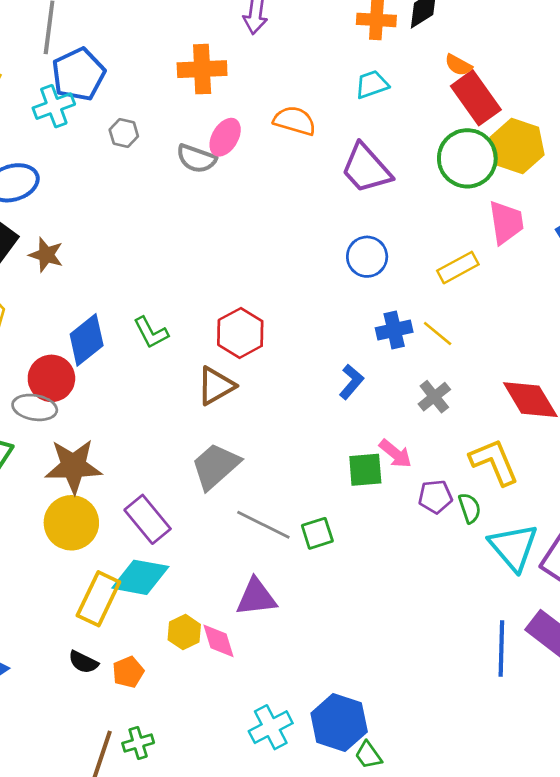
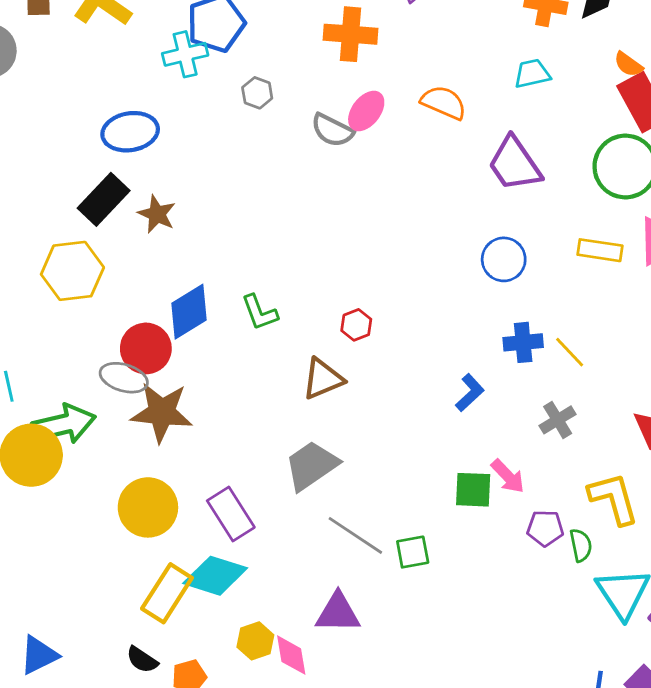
yellow rectangle: (458, 268) -> (600, 250), moved, turned 30
red hexagon: (240, 333) -> (356, 325), size x0.6
brown star: (73, 466) -> (162, 412), moved

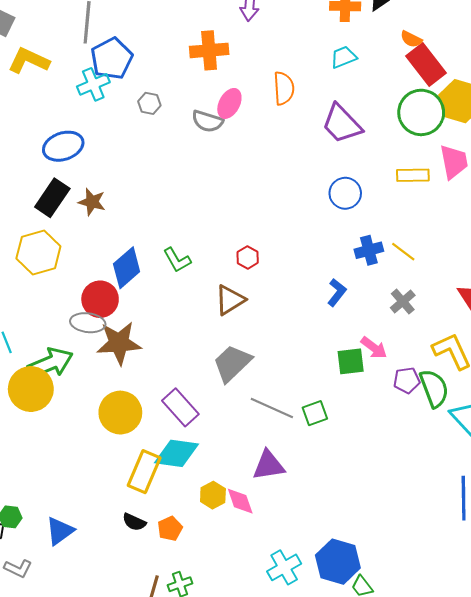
orange semicircle: (444, 103) -> (284, 88), turned 72
green semicircle: (581, 545) -> (434, 388), size x1.6

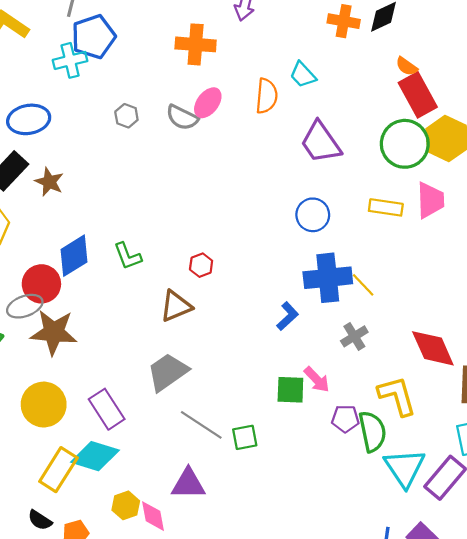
cyan trapezoid: (344, 57) -> (303, 75), moved, turned -120
gray hexagon: (149, 103) -> (126, 116), moved
blue cross: (369, 250) -> (328, 278), size x1.6
gray ellipse: (88, 323) -> (25, 306), turned -36

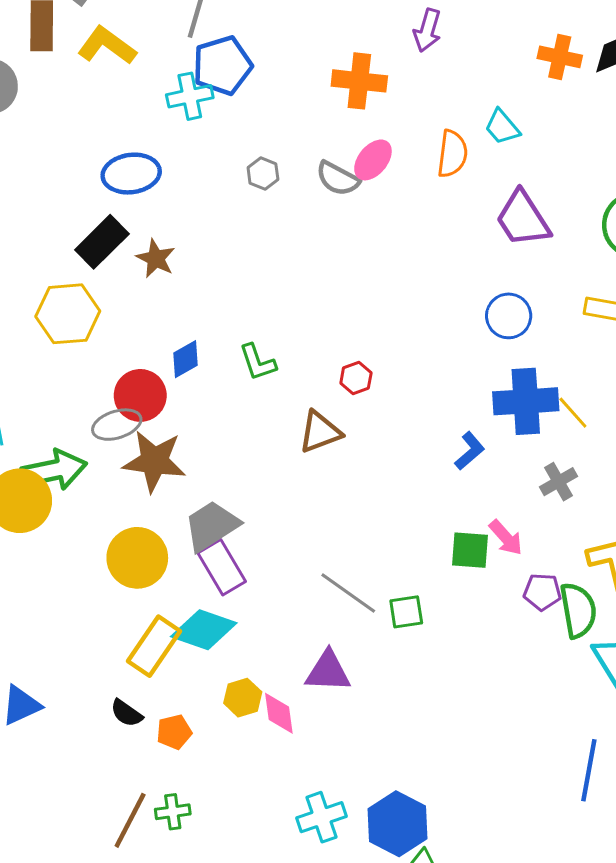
blue diamond: (74, 256) -> (186, 359), size x0.7
gray trapezoid: (168, 372) -> (212, 526), moved

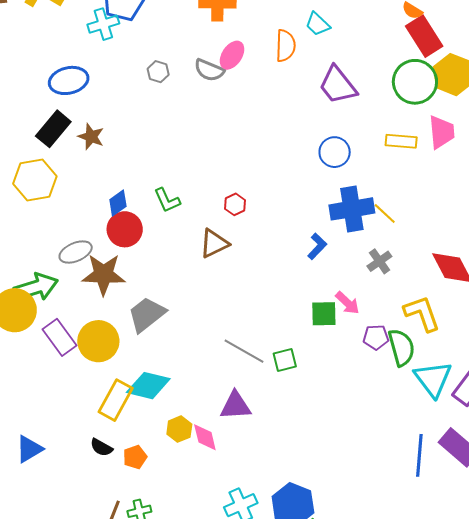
red circle: (140, 395) -> (125, 229), moved
purple rectangle: (222, 567) -> (60, 337), moved

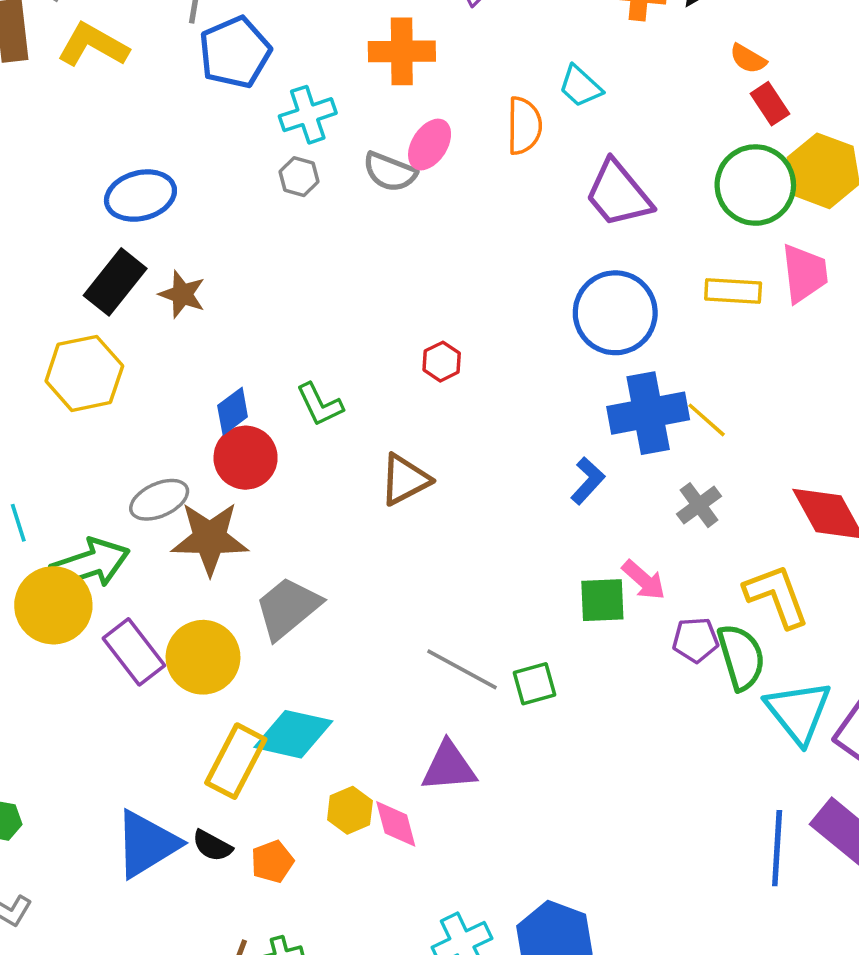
cyan cross: (103, 24) -> (308, 115), moved
red rectangle: (424, 36) -> (770, 104), size x0.6
blue circle: (335, 152) -> (615, 313), size x1.5
red hexagon: (235, 204) -> (442, 362), moved
blue triangle: (29, 449) -> (147, 844), moved, size x1.4

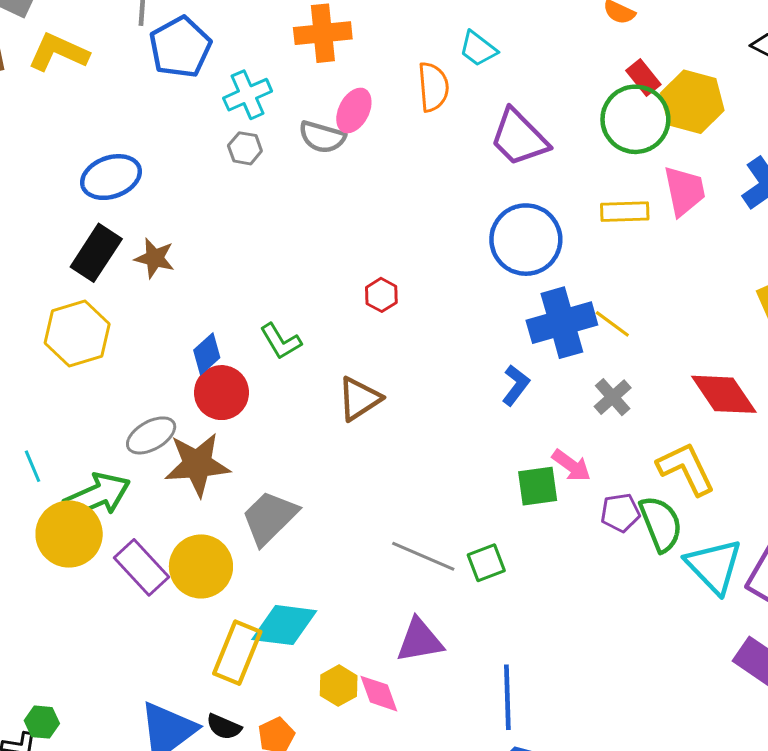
red rectangle: (770, 104) -> (643, 78), moved
blue line: (777, 848) -> (507, 697), moved

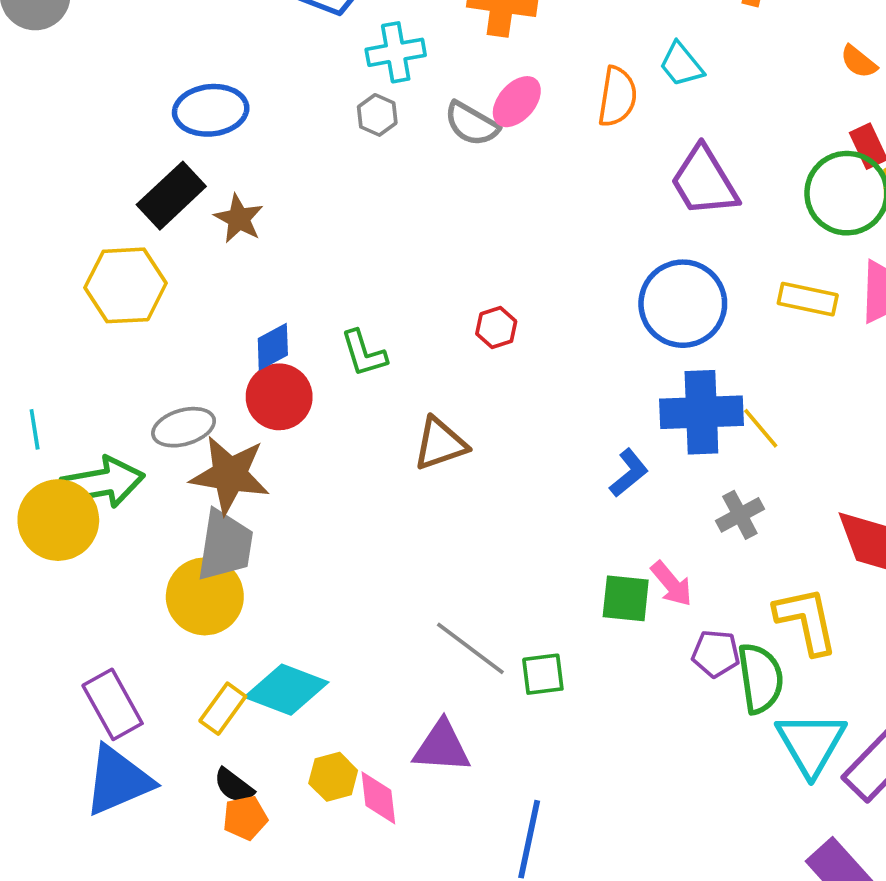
gray trapezoid: (269, 518) -> (225, 545), moved, turned 130
purple rectangle: (142, 567) -> (113, 704), moved
yellow rectangle: (237, 653) -> (223, 709), size x0.7
black semicircle: (224, 727) -> (234, 786), moved

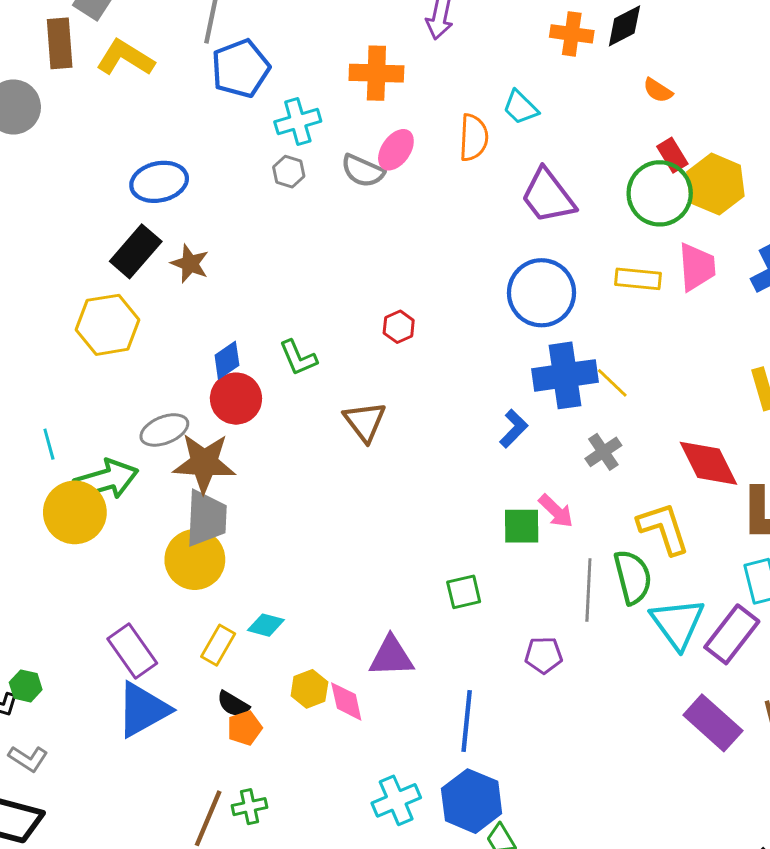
brown triangle: (440, 444) -> (365, 422), turned -42
gray line: (470, 648) -> (588, 590), moved, turned 62
purple pentagon: (716, 654) -> (544, 655), moved
cyan diamond: (286, 690) -> (266, 625), size x0.6

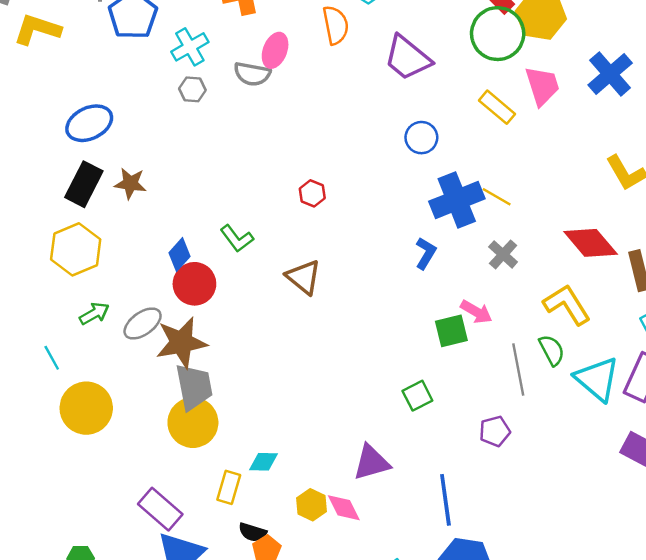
yellow rectangle: (638, 279) -> (497, 107), turned 48
blue circle: (542, 293) -> (421, 138), size x0.6
green arrow: (106, 480) -> (94, 314), moved, size x0.6
green semicircle: (633, 577) -> (552, 350), size x0.7

